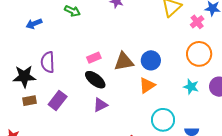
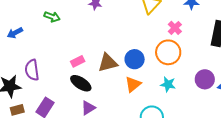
pink cross: (197, 22) -> (175, 28), moved
orange circle: (199, 54) -> (168, 52), moved
cyan star: (191, 87) -> (168, 84), moved

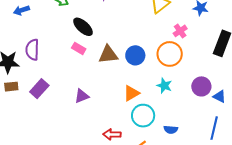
pink rectangle: (78, 61) -> (79, 48), turned 48
black ellipse: (81, 83) -> (83, 27), moved
orange triangle: (133, 84) -> (131, 93), moved

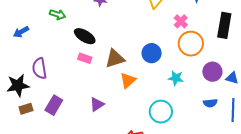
orange circle: (170, 54) -> (191, 44), moved
blue circle: (135, 55) -> (152, 53), moved
orange triangle: (131, 93) -> (128, 80), moved
blue semicircle: (171, 130) -> (210, 103), moved

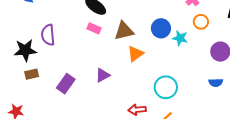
orange circle: (191, 44) -> (201, 22), size x0.6
cyan star: (176, 78) -> (180, 38), moved
purple rectangle: (54, 105) -> (66, 84), moved

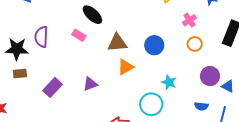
pink rectangle: (94, 28) -> (79, 35), moved
cyan star: (180, 38) -> (169, 82), moved

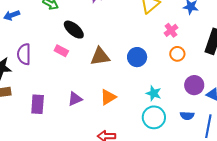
orange triangle: (125, 67) -> (108, 97), moved
purple rectangle: (53, 87) -> (38, 104), turned -36
cyan circle: (151, 104) -> (154, 117), moved

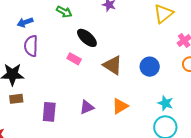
purple semicircle: (24, 54) -> (31, 46), moved
brown triangle: (100, 56) -> (113, 65), turned 40

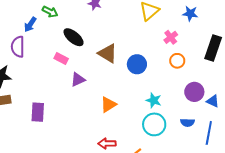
blue arrow: (25, 22) -> (30, 24), moved, turned -35
brown triangle: (113, 65) -> (108, 53), moved
purple triangle: (87, 107) -> (78, 80), moved

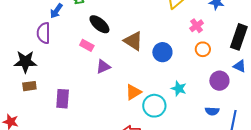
blue triangle: (213, 101) -> (240, 66), moved
cyan circle: (154, 124) -> (154, 106), moved

